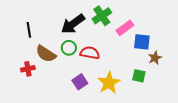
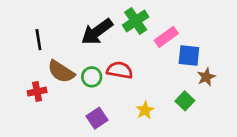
green circle: (69, 48) -> (92, 77), moved
green square: (139, 76) -> (185, 101), turned 32
purple square: (80, 82) -> (97, 118), moved
yellow star: (109, 83) -> (145, 110), size x0.6

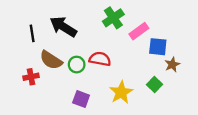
black arrow: (97, 32) -> (63, 27), moved, turned 68
yellow star: (145, 110) -> (121, 92), size x1.5
purple square: (97, 118) -> (81, 99), turned -36

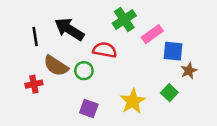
red semicircle: (100, 59) -> (105, 50), moved

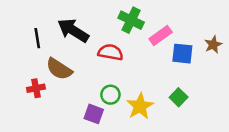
green cross: (124, 19) -> (131, 20), turned -30
green circle: (84, 71) -> (110, 95), moved
brown star: (189, 71) -> (213, 45), moved

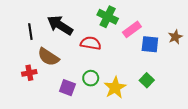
purple square: (94, 114) -> (67, 88), moved

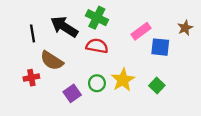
green cross: (108, 17) -> (97, 18), moved
brown star: (175, 37) -> (185, 28), moved
purple square: (67, 88) -> (72, 93), turned 35
yellow star: (115, 88) -> (123, 80), moved

